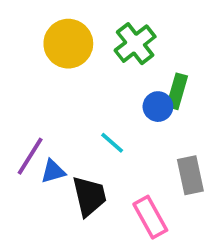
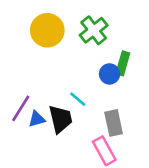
gray rectangle: (190, 175) -> (114, 123), moved
black trapezoid: (89, 196) -> (61, 119), moved

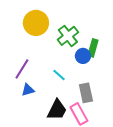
green cross: (94, 30) -> (68, 36), moved
purple line: (21, 108) -> (22, 69), moved
black trapezoid: (61, 119) -> (57, 110), moved, turned 40

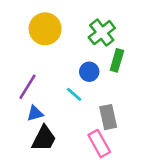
green cross: (68, 36) -> (102, 33), moved
blue circle: (83, 56) -> (89, 72), moved
black trapezoid: (57, 110) -> (44, 139), moved

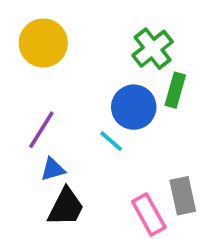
yellow circle: (45, 29) -> (43, 43), moved
blue circle: (89, 72) -> (134, 107), size x1.5
gray rectangle: (108, 117) -> (183, 196), moved

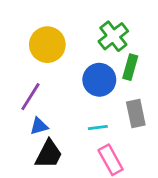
yellow circle: (43, 43) -> (47, 45), moved
cyan line: (111, 141) -> (98, 128), moved, turned -48
gray rectangle: (183, 196) -> (136, 113), moved

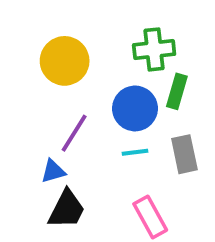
green cross: (113, 36) -> (154, 49), turned 32
purple line: (30, 97) -> (74, 133), moved
cyan line: (98, 128) -> (135, 152), moved

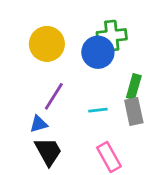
green rectangle: (177, 91) -> (134, 87), moved
blue circle: (135, 108) -> (98, 52), moved
black trapezoid: (66, 209) -> (48, 152), turned -56

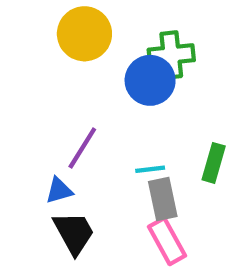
yellow circle: (47, 44) -> (84, 34), moved
green rectangle: (134, 87) -> (214, 163), moved
gray rectangle: (134, 112) -> (163, 199), moved

